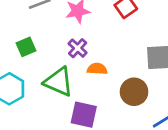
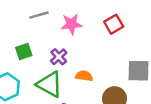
purple cross: (78, 48) -> (59, 57), moved

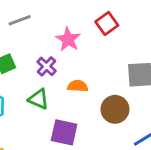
pink star: (71, 24) -> (68, 39), moved, turned -30
green triangle: (50, 84) -> (39, 99), size x0.7

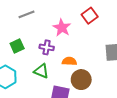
purple cross: (47, 66) -> (47, 47), turned -32
brown circle: (115, 109) -> (81, 80), moved

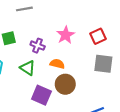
red square: (90, 16) -> (98, 36), moved
pink star: (62, 28) -> (66, 35), moved

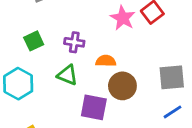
pink star: (66, 35) -> (123, 18), moved
gray square: (103, 64) -> (172, 77), moved

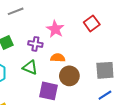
pink star: (123, 18) -> (55, 29), moved

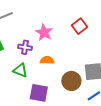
brown circle: (69, 76) -> (71, 81), moved

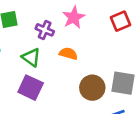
purple square: (39, 93) -> (31, 88), moved

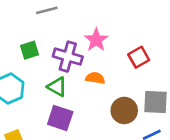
red square: (121, 21) -> (139, 57), moved
purple cross: (45, 30) -> (68, 57), size x1.5

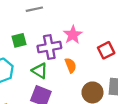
purple cross: (68, 57) -> (49, 47), turned -30
orange semicircle: (95, 78) -> (71, 65), turned 56

